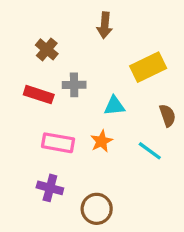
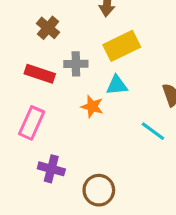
yellow rectangle: (148, 67) -> (122, 46), moved
orange star: (101, 141) -> (92, 107), moved, turned -30
pink rectangle: (58, 143) -> (32, 123), moved, turned -76

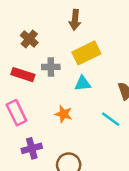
orange star: (92, 107) -> (64, 114), moved
pink rectangle: (32, 123) -> (16, 113), turned -50
purple cross: (51, 169) -> (32, 148), turned -30

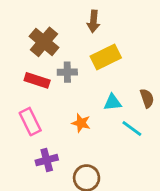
brown cross: (29, 39) -> (44, 42), size x1.5
cyan triangle: (83, 83) -> (113, 102), moved

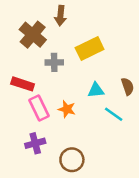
brown arrow: (93, 21) -> (61, 16), moved
red rectangle: (37, 80) -> (23, 84), moved
pink rectangle: (30, 122) -> (39, 108), moved

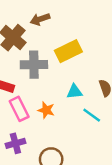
brown arrow: (61, 16) -> (40, 19), turned 66
gray cross: (54, 62) -> (34, 65), size x1.5

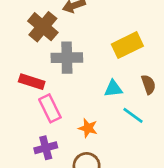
yellow rectangle: (68, 51) -> (127, 45), moved
orange star: (46, 110) -> (88, 128), moved

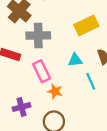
pink rectangle: (50, 108) -> (42, 71), moved
cyan line: (133, 115) -> (91, 81), turned 30

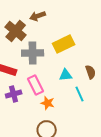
yellow rectangle: (86, 25) -> (64, 44), moved
purple cross: (21, 107) -> (14, 94), moved

